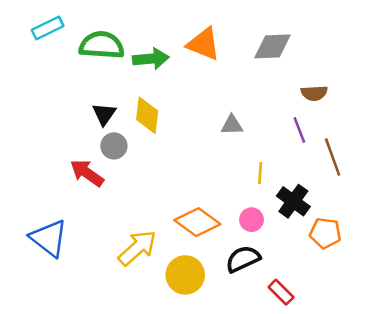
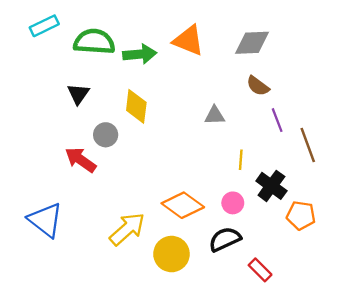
brown semicircle: (314, 93) -> (258, 86), moved, turned 40
black triangle: (104, 114) -> (78, 94), moved

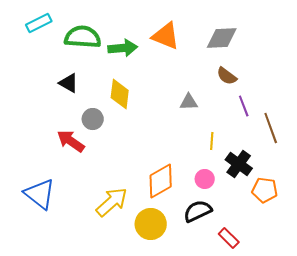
black triangle: (78, 94) -> (69, 83), turned -35
orange diamond: (183, 205) -> (161, 181), turned -66

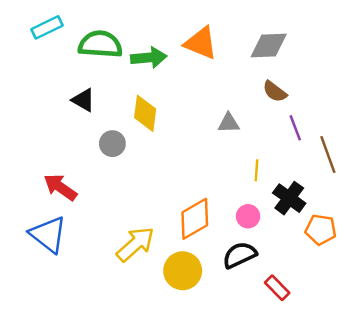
red arrow: (71, 141) -> (60, 187), moved

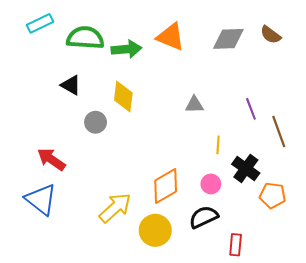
brown semicircle: (275, 92) -> (271, 35), moved
red rectangle: (277, 288) -> (236, 245), turned 50

